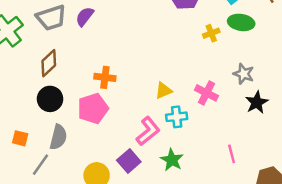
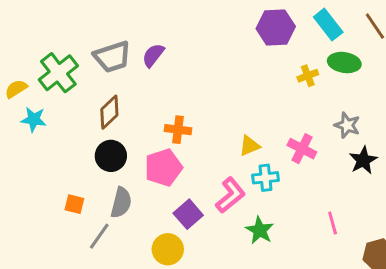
purple square: (129, 161) -> (188, 214), moved

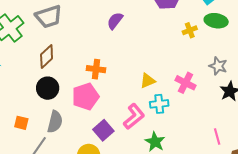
purple semicircle: (153, 55) -> (115, 21), moved
pink line: (333, 223) -> (217, 137), moved

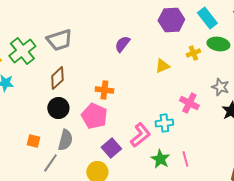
yellow triangle: (148, 81) -> (162, 66), moved
pink pentagon: (86, 97) -> (94, 116), turned -30
pink line: (217, 137) -> (185, 159), moved

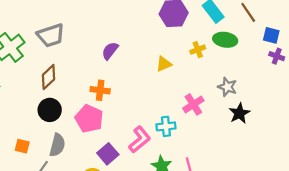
purple semicircle: (122, 44) -> (110, 51), moved
pink cross: (189, 103) -> (193, 104), turned 30

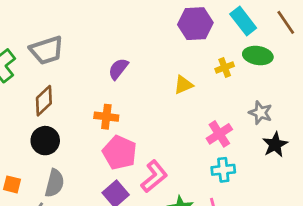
pink pentagon: (89, 119) -> (120, 153), moved
cyan cross: (166, 126) -> (223, 170), moved

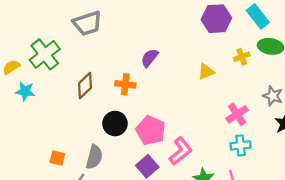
gray trapezoid: (47, 50) -> (87, 23), moved
orange cross: (106, 117) -> (125, 84), moved
black circle: (45, 141) -> (115, 124), moved

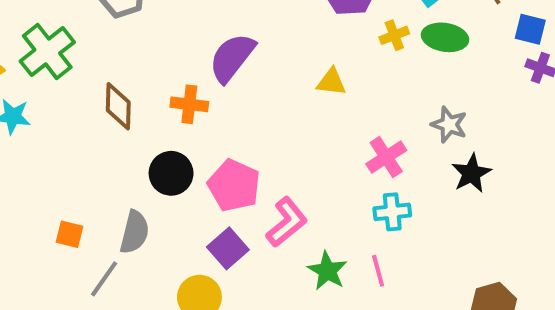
yellow cross: (242, 57) -> (394, 35), moved
purple semicircle: (150, 58) -> (232, 58), size x1.5
yellow triangle: (206, 72) -> (331, 82), turned 30
brown diamond: (85, 86) -> (118, 106), turned -45

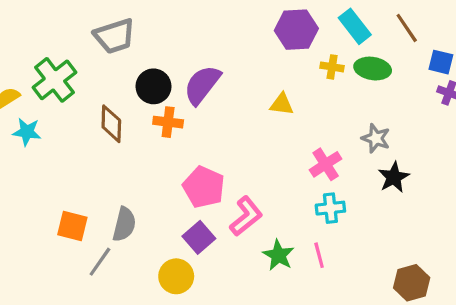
yellow cross: (394, 35) -> (332, 67), turned 30
black circle: (171, 173) -> (153, 86), moved
orange square: (70, 234) -> (72, 226), size x1.4

